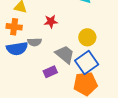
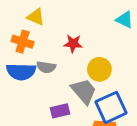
yellow circle: (87, 37) -> (99, 69), moved

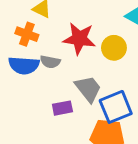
red star: (73, 44) -> (79, 39), size x1.6
yellow circle: (99, 69) -> (114, 48), moved

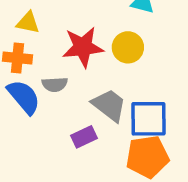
blue semicircle: (24, 65) -> (24, 97), turned -120
blue square: (116, 107) -> (149, 119), turned 36

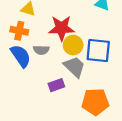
yellow circle: (128, 47) -> (73, 45), moved
blue square: (149, 119) -> (98, 50), moved

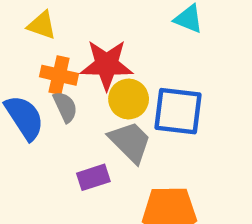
orange cross: (19, 31) -> (59, 75), moved
gray semicircle: (41, 50) -> (65, 107), turned -119

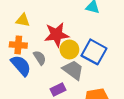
orange cross: (59, 75) -> (18, 45), moved
blue square: (178, 111) -> (94, 52), turned 30

